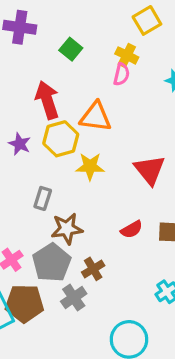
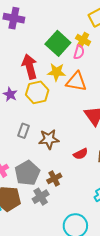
green square: (71, 49) -> (58, 43), moved, size x1.6
orange triangle: (96, 117) -> (76, 82), moved
yellow star: (90, 166) -> (56, 72), moved
brown star: (67, 229) -> (49, 139), moved

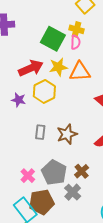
red arrow: (30, 67) -> (31, 68), turned 95

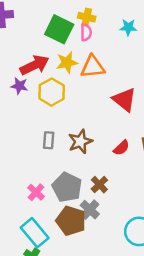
purple star: (19, 100) -> (19, 86), moved
brown pentagon: (42, 202) -> (71, 221), moved, turned 30

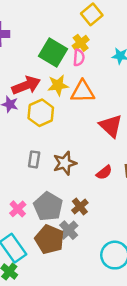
yellow cross: (87, 17) -> (81, 43), turned 35

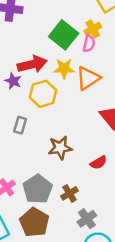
orange triangle: (83, 92) -> (88, 78), turned -40
gray rectangle: (34, 159) -> (20, 125), moved
gray cross: (69, 230) -> (87, 219), moved

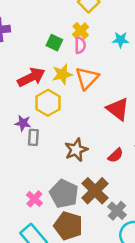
green square: (64, 35) -> (54, 43), size x0.6
purple star: (13, 81) -> (23, 123), moved
brown cross: (69, 193) -> (95, 191), size x1.6

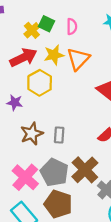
yellow cross: (81, 31) -> (32, 30), moved
gray rectangle: (33, 137) -> (59, 135), moved
brown star: (76, 150) -> (32, 134), moved
pink cross: (34, 199) -> (25, 177), size x1.6

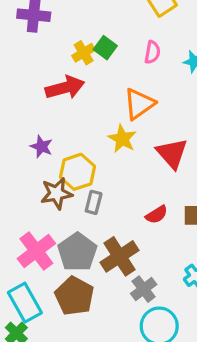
pink semicircle: (72, 27) -> (152, 52), moved
yellow star: (54, 55) -> (122, 139), moved, turned 30
yellow hexagon: (40, 83) -> (78, 172), moved

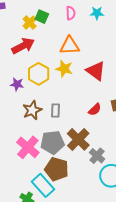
orange triangle: (139, 104) -> (70, 46), turned 45
yellow hexagon: (78, 172) -> (39, 74), moved
gray pentagon: (77, 252) -> (52, 142), turned -30
cyan rectangle: (25, 303) -> (43, 185), moved

